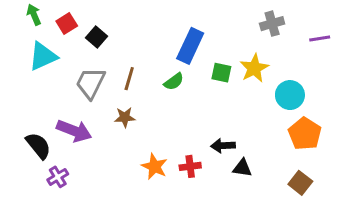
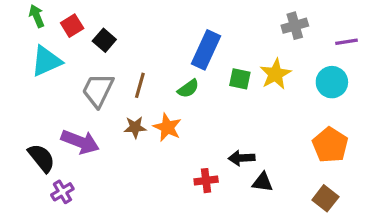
cyan circle: (290, 95) -> (332, 82), moved
orange star: (154, 166) -> (167, 127), moved

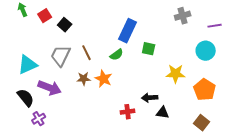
cyan triangle: (46, 61) -> (28, 65), moved
yellow star: (275, 74) -> (176, 74), moved, turned 30
brown line: (140, 85) -> (87, 53), turned -42

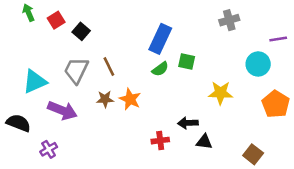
purple line: (215, 26) -> (278, 39), moved
green semicircle: (117, 55) -> (160, 69), moved
orange pentagon: (205, 90) -> (276, 104), moved
black semicircle: (26, 98) -> (18, 123), moved, turned -30

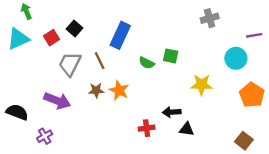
red square: (56, 20) -> (52, 38), moved
blue rectangle: (160, 39) -> (120, 35), moved
green semicircle: (160, 69) -> (147, 63), turned 63
cyan triangle: (35, 82) -> (18, 39), moved
brown square: (253, 154) -> (244, 141), moved

